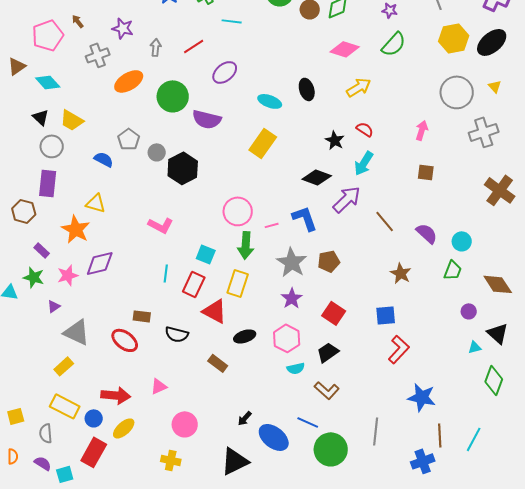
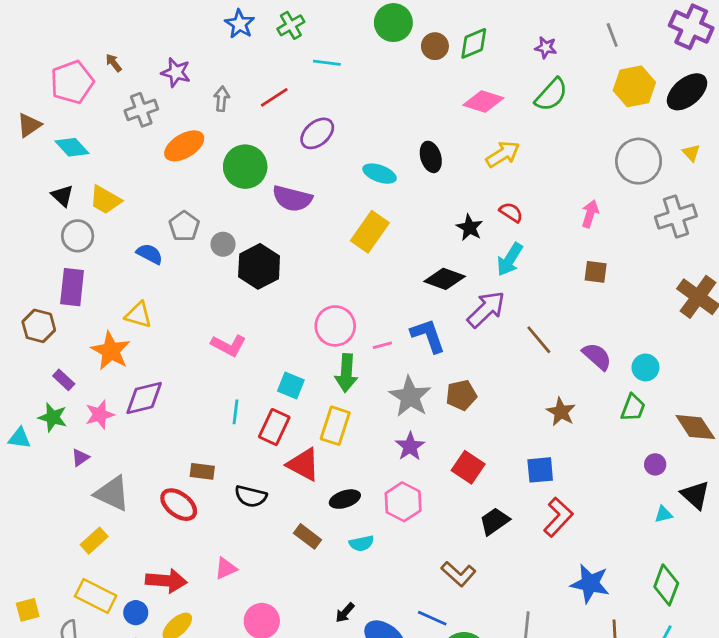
black trapezoid: (328, 352) -> (494, 521), moved
cyan semicircle: (296, 368) -> (362, 543), moved
green diamond: (494, 380) -> (666, 585), moved

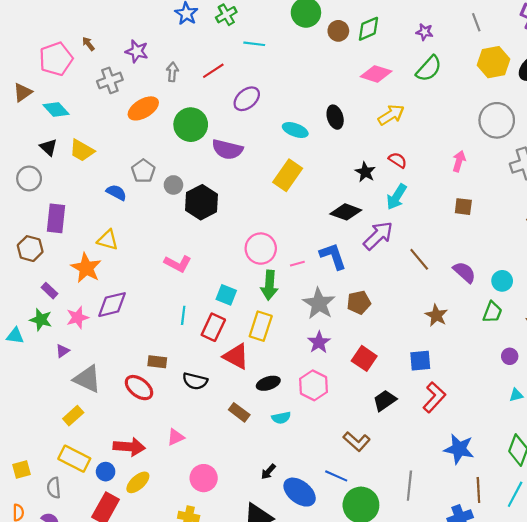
gray circle: (78, 236) -> (29, 178), moved

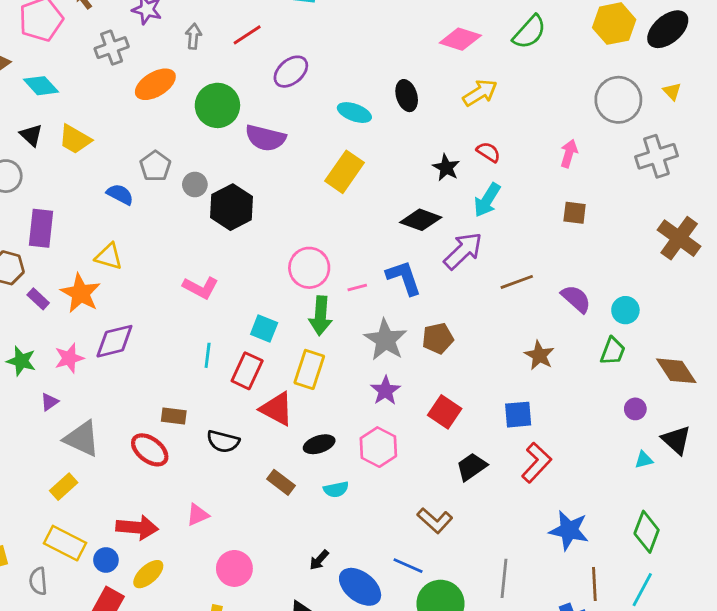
brown line: (419, 259) -> (517, 282), turned -70
purple rectangle: (50, 291) -> (38, 299), moved

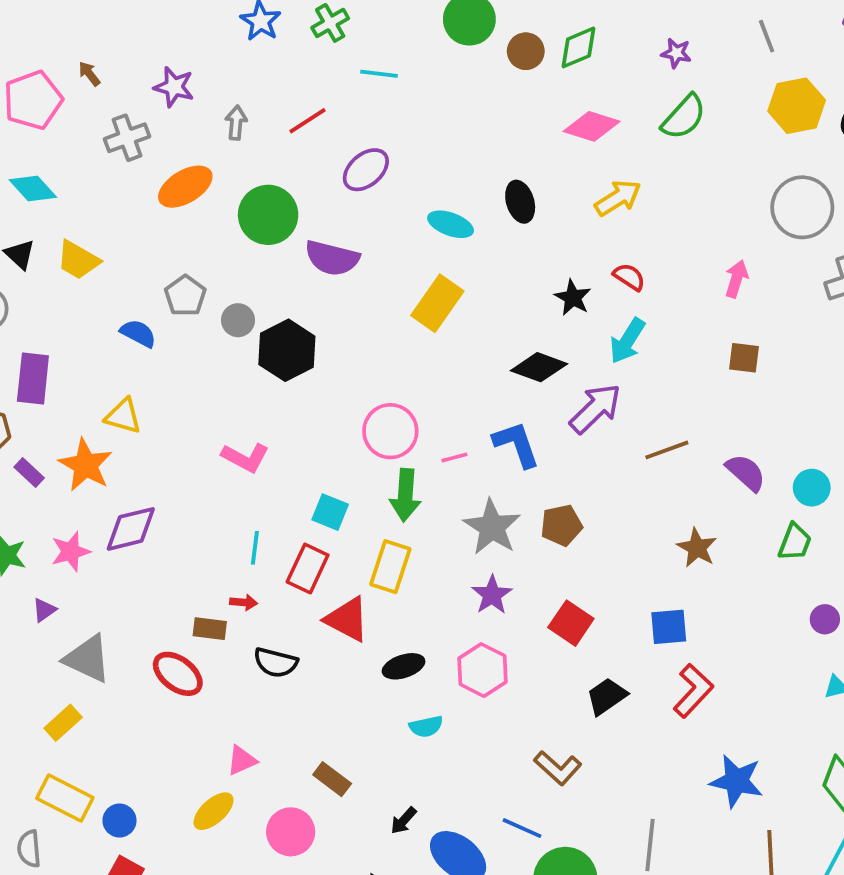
brown rectangle: (281, 482) -> (332, 779), moved
red arrow: (137, 528) -> (244, 602), moved, size x0.5
yellow ellipse: (148, 574) -> (214, 811), moved

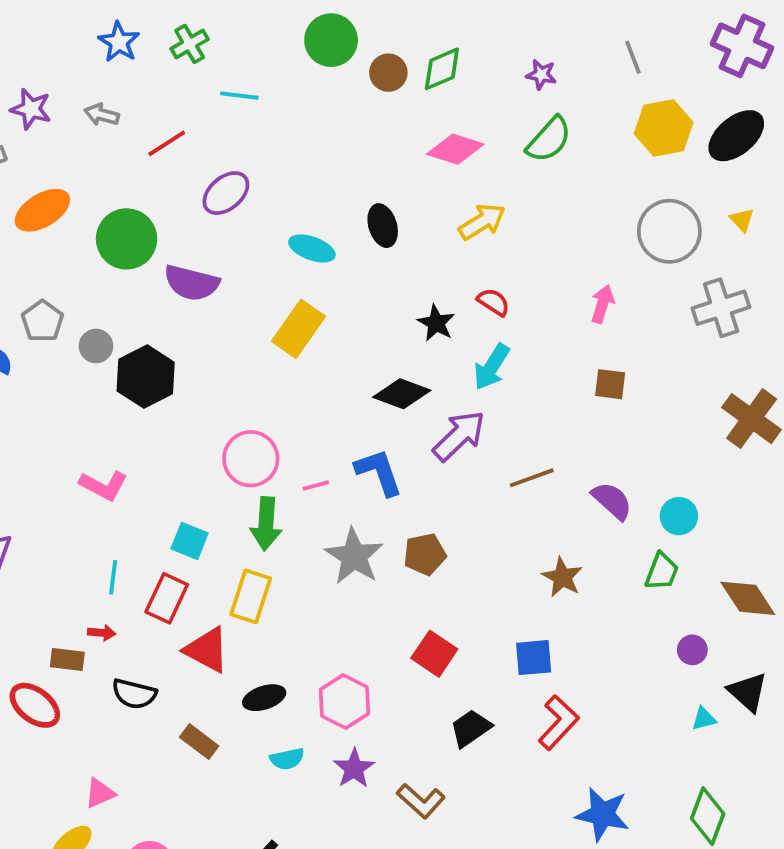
gray arrow: (236, 123) -> (102, 115), moved, turned -80
purple star: (492, 595) -> (354, 768), moved
brown rectangle: (332, 779) -> (199, 742), moved

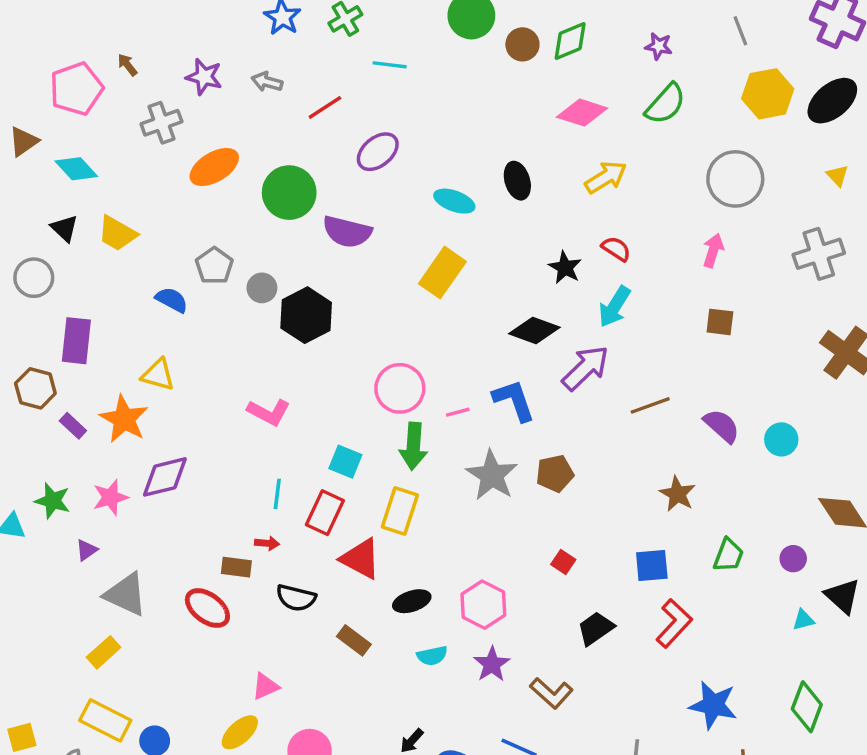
gray circle: (669, 231) -> (735, 179), moved
green trapezoid: (662, 572) -> (728, 555), moved
red square: (434, 654) -> (563, 562), size x0.6

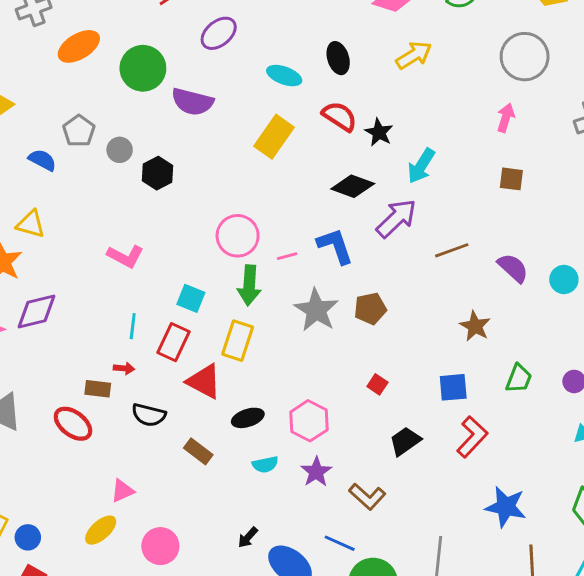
red semicircle: (616, 249) -> (340, 116), moved, size x1.4
black hexagon: (306, 315) -> (157, 173), size x0.7

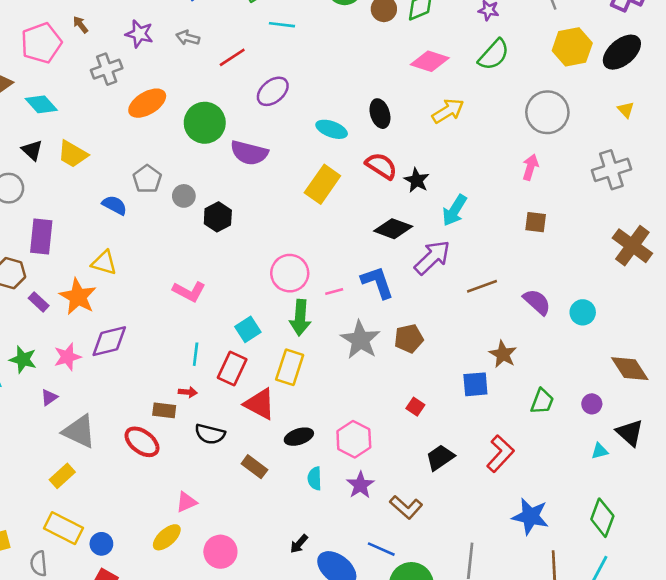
cyan square: (191, 298) -> (248, 329), turned 35
blue square: (453, 387) -> (475, 384), moved
cyan semicircle: (265, 465) -> (315, 478), turned 100

